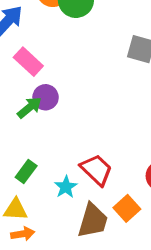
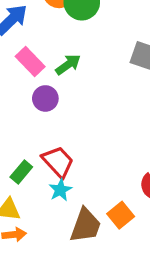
green arrow: (29, 108) -> (68, 65), moved
red trapezoid: (96, 170) -> (58, 162), moved

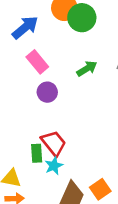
green arrow: (68, 65) -> (87, 69), moved
green rectangle: (21, 172) -> (37, 153), moved, turned -48

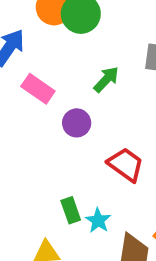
purple circle: (47, 92) -> (77, 123), moved
red trapezoid: (54, 143) -> (126, 164), moved

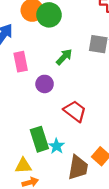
pink rectangle: (38, 89) -> (21, 62), turned 42
green rectangle: (71, 210) -> (39, 139), size x1.5

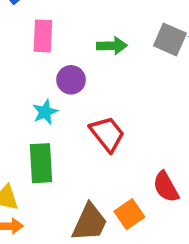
green arrow: (64, 57) -> (112, 46), turned 30
cyan star: (57, 146) -> (45, 112), moved

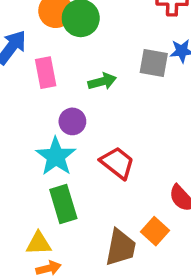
pink rectangle: (43, 36) -> (46, 73), moved
cyan star: (45, 112) -> (56, 156), size x1.6

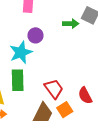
green arrow: (102, 81) -> (71, 24), moved
red trapezoid: (117, 163) -> (54, 89), moved

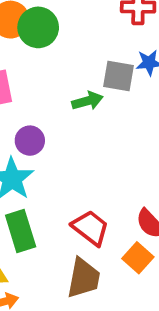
orange square: (65, 110) -> (138, 258), moved

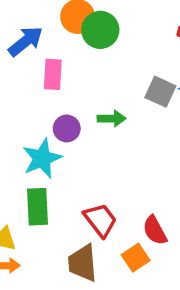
green arrow: (87, 101) -> (112, 119), moved
brown trapezoid: (84, 278) -> (83, 263), turned 150

